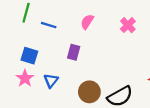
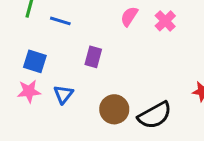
pink semicircle: (87, 22) -> (129, 16), moved
pink star: (25, 78) -> (29, 91), turned 30

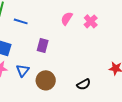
brown circle: (114, 109) -> (46, 80), moved
black semicircle: (155, 115) -> (84, 84), size x0.6

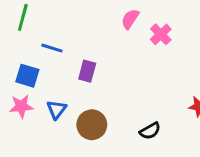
pink semicircle: (67, 18) -> (130, 19), moved
blue line: (21, 21) -> (52, 48), moved

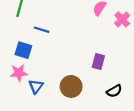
purple rectangle: (87, 71) -> (98, 61), moved
blue triangle: (57, 109) -> (36, 86), moved

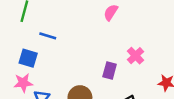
pink cross: (122, 19) -> (135, 56), moved

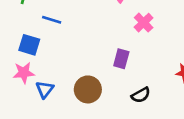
pink cross: (135, 56) -> (144, 23), moved

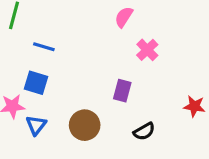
blue square: (29, 45) -> (36, 83), moved

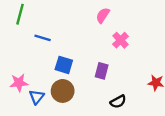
blue square: (36, 83) -> (64, 65), moved
brown circle: (85, 125) -> (63, 91), moved

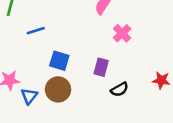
blue line: (43, 38) -> (36, 31), turned -35
black semicircle: (118, 102) -> (119, 89), moved

